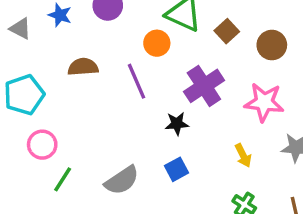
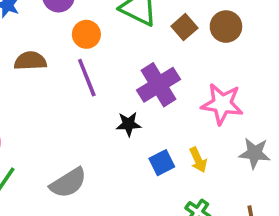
orange circle: (157, 43) -> (86, 34), moved
brown circle: (272, 45) -> (226, 27), moved
blue square: (176, 169) -> (162, 163), moved

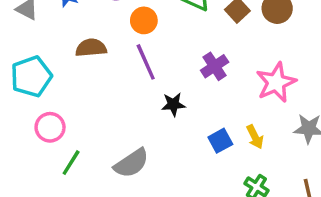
purple cross: (159, 85) -> (215, 66), size x0.7
pink star: (222, 104) -> (276, 82), turned -30
black star: (129, 124) -> (173, 104), moved

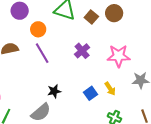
pink star: (276, 82) -> (119, 56), turned 30
black star: (173, 104) -> (54, 91), moved

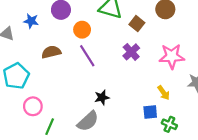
brown square: (91, 17) -> (137, 24), moved
blue square: (90, 93) -> (150, 112), moved, turned 32

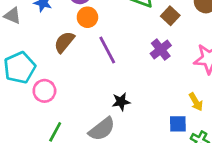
orange circle: (82, 30) -> (87, 17), moved
brown semicircle: (51, 52) -> (64, 42), turned -42
pink circle: (33, 106) -> (44, 91), moved

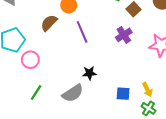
yellow arrow: (196, 102) -> (147, 90), moved
blue square: (178, 124) -> (123, 94), moved

